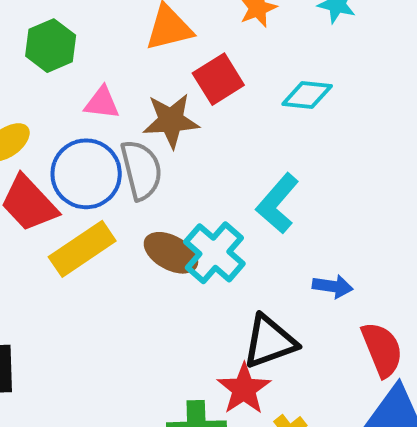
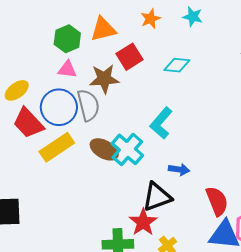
green hexagon: (51, 46) -> (67, 39), moved
blue arrow: (333, 286) -> (179, 169), moved

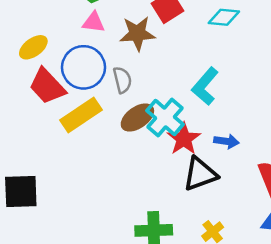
gray semicircle: (88, 105) -> (122, 80), moved, size x0.7
brown ellipse: (104, 149) -> (137, 117), turned -64
red star: (143, 222) -> (184, 139), moved

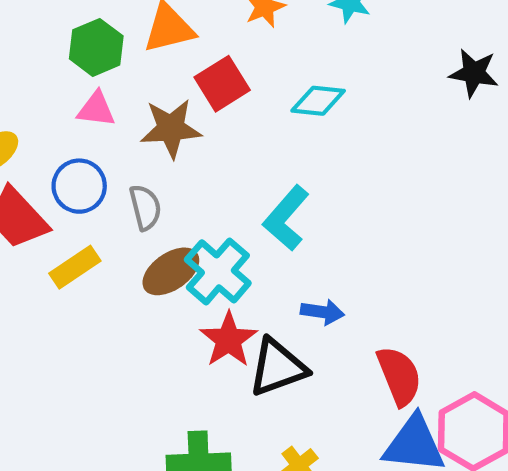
blue circle: (84, 67) -> (79, 186), size x0.7
yellow rectangle: (81, 115) -> (75, 267), size x0.7
red star: (184, 139) -> (229, 340), moved

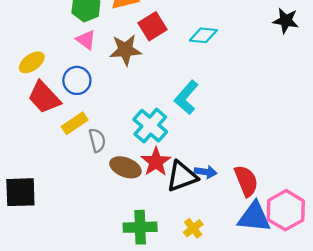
pink triangle: (96, 109) -> (86, 40), turned 30
gray semicircle: (145, 207) -> (97, 140), moved
brown ellipse: (171, 271) -> (125, 167), moved, turned 56
blue arrow: (322, 312) -> (206, 172), moved

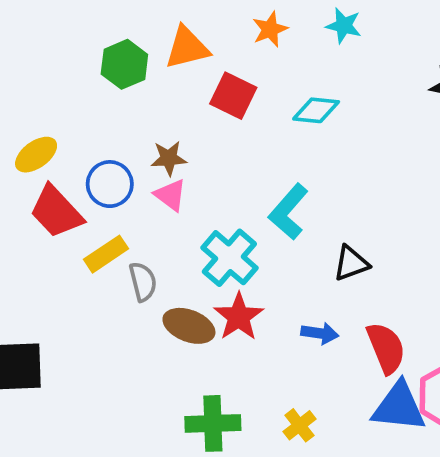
red square: (153, 26) -> (233, 96), turned -32
pink triangle: (86, 40) -> (171, 195), moved
brown star: (125, 50) -> (169, 158), moved, size x0.7
black triangle: (182, 176) -> (351, 263), moved, size x0.7

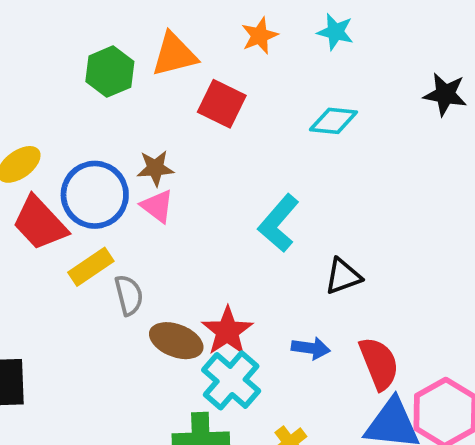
cyan diamond: (316, 110) -> (333, 121), moved
blue circle: (110, 184) -> (95, 195), size x1.4
cyan cross: (229, 258) -> (231, 380), moved

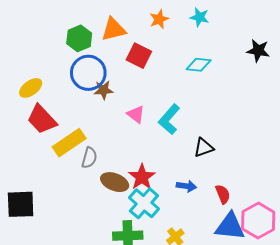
blue circle: (95, 195) -> (88, 73), moved
pink triangle: (157, 206) -> (136, 114), moved
yellow rectangle: (91, 267) -> (69, 143), size x1.4
gray semicircle: (129, 295) -> (89, 158), turned 30
red semicircle: (379, 363) -> (223, 194), size x0.7

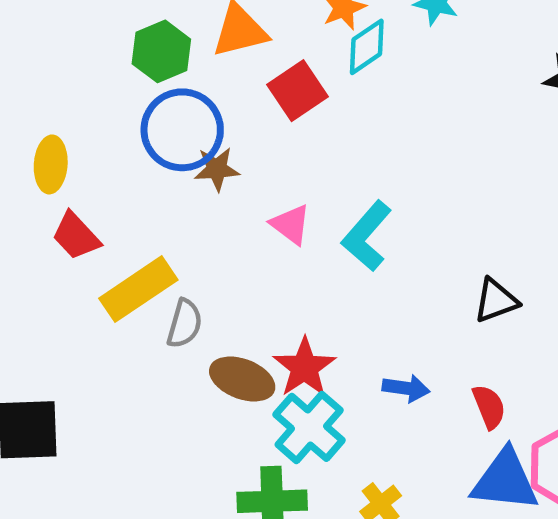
red square: (139, 56) -> (298, 91), turned 30
cyan diamond: (199, 65) -> (367, 47), moved, turned -40
yellow ellipse: (31, 88) -> (51, 164), turned -50
red trapezoid: (42, 119) -> (76, 236), size x0.7
black triangle: (204, 148) -> (496, 301), moved

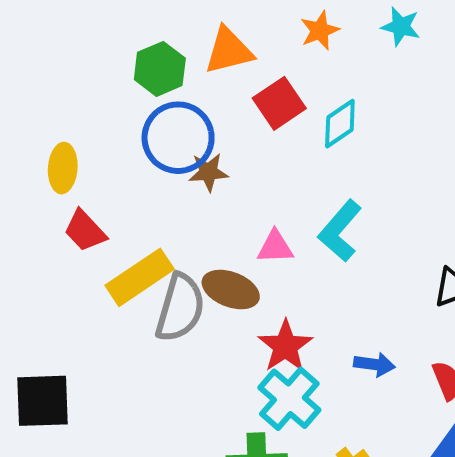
cyan diamond: (367, 47) -> (340, 124), moved
pink triangle: (291, 224) -> (275, 247), moved, turned -39
gray semicircle: (184, 324) -> (180, 308), size x1.6
brown ellipse: (242, 379) -> (231, 289), moved

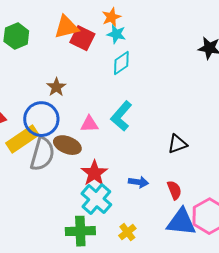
cyan star: (401, 26) -> (116, 34), moved
green hexagon: (160, 69) -> (16, 36), moved
red square: (279, 103) -> (82, 38), moved, turned -30
blue circle: (178, 138) -> (41, 119), moved
brown star: (208, 172) -> (56, 87), turned -30

